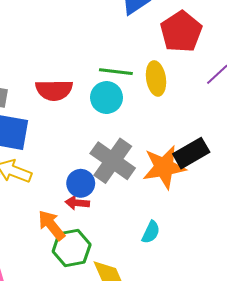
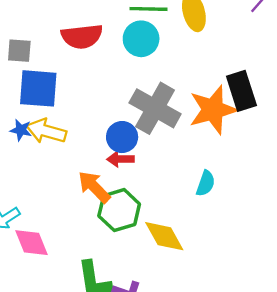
black rectangle: (191, 153) -> (241, 91), turned -72

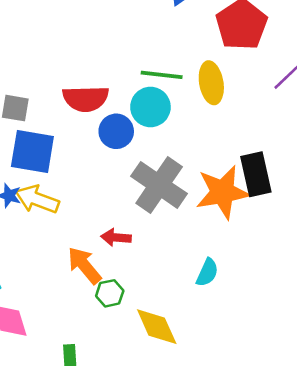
blue circle: (122, 137) -> (116, 131), moved
green hexagon: (119, 210) -> (110, 293), size x0.6

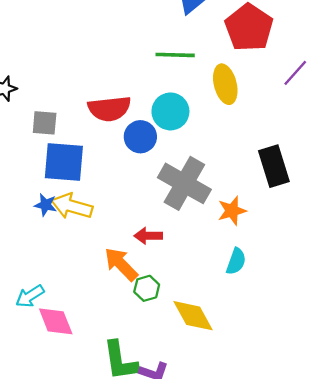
green line: (162, 75) -> (175, 55), moved
orange star: (223, 192) -> (232, 211), moved, size x0.6

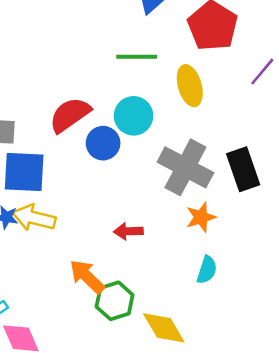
red semicircle: (109, 109) -> (70, 115), turned 153
gray cross: (184, 183) -> (185, 167), moved
red arrow: (148, 236) -> (128, 231), moved
green hexagon: (147, 288) -> (115, 301), size x1.4

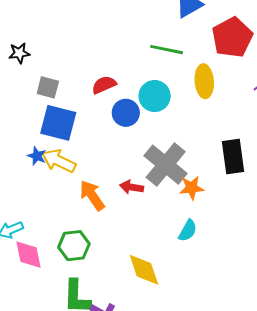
red semicircle: (70, 115) -> (104, 85), size x0.7
gray cross: (185, 167) -> (166, 165), moved
orange arrow: (87, 277) -> (92, 195), moved
green hexagon: (115, 301) -> (74, 246), moved

